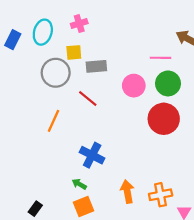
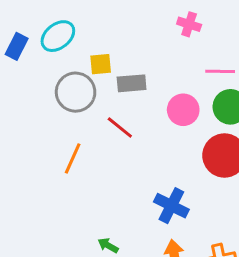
pink cross: (79, 24) -> (189, 24), moved, turned 35
cyan ellipse: (43, 32) -> (58, 36), turned 35
blue cross: (92, 155) -> (171, 206), moved

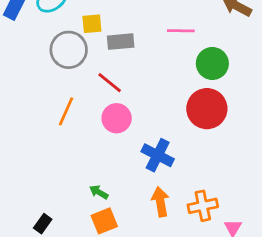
pink line: (220, 71) -> (181, 31), moved
pink circle: (183, 110) -> (117, 118), moved

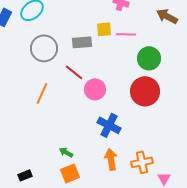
yellow square: (92, 24) -> (104, 29), moved
pink circle: (117, 118) -> (95, 89), moved
black rectangle: (43, 224) -> (25, 175), turned 32

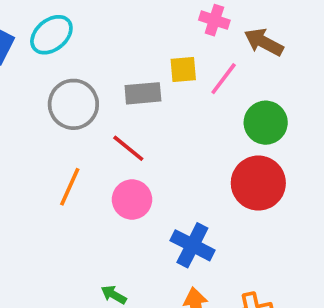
brown arrow: (167, 16) -> (264, 42), moved
pink line: (126, 34) -> (224, 79), turned -54
pink circle: (95, 89) -> (132, 200), moved

